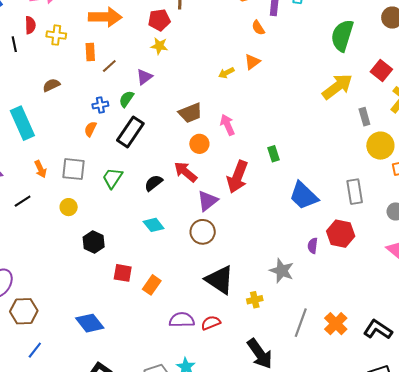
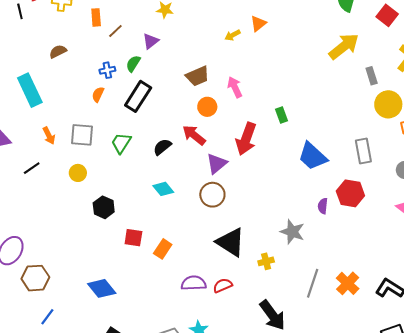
red square: (381, 71) -> (387, 15), moved

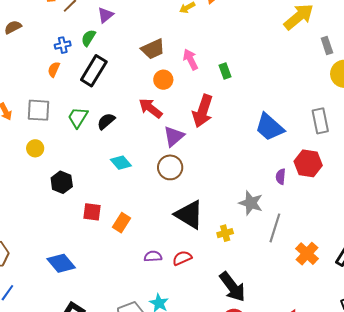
green rectangle: (282, 115) -> (225, 71), moved
black semicircle: (162, 147) -> (106, 121), moved
purple semicircle: (194, 283) -> (153, 256), size x0.7
gray line: (313, 283) -> (275, 228), moved

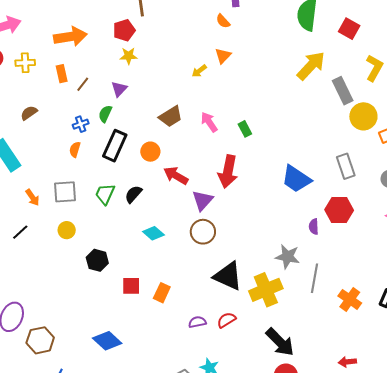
gray rectangle: (327, 45) -> (343, 91), size x1.5
orange circle: (163, 80) -> (150, 152), moved
yellow cross: (225, 233) -> (266, 290), size x2.0

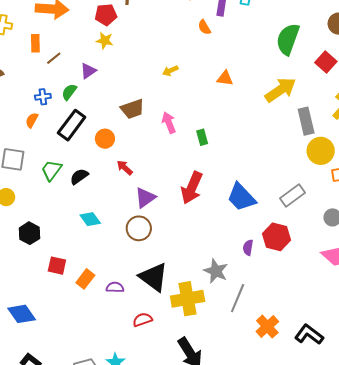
orange triangle: (223, 56) -> (225, 78), moved, turned 42
gray rectangle: (346, 166) -> (292, 196), turned 60
red arrow: (228, 172) -> (192, 188), moved
red arrow: (176, 176) -> (125, 168), size x0.7
purple semicircle: (197, 322) -> (115, 287), moved

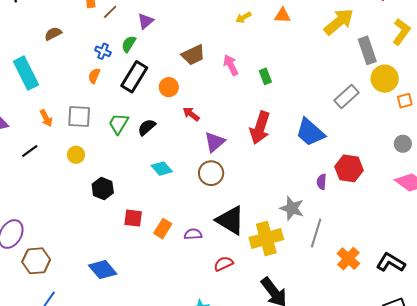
yellow arrow: (170, 71) -> (243, 17), moved
blue cross: (43, 97) -> (103, 51), turned 35
gray rectangle: (292, 196) -> (346, 96), moved

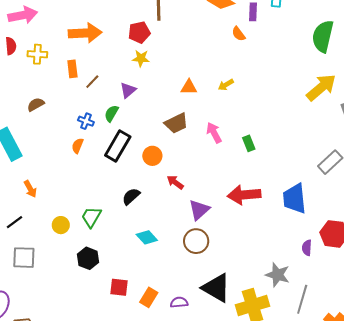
orange triangle: (282, 15) -> (189, 87), moved
gray square: (79, 117) -> (24, 258), moved
green trapezoid: (119, 124) -> (91, 217), moved
red arrow: (260, 128) -> (244, 195), turned 68
blue trapezoid: (310, 132) -> (295, 198), turned 44

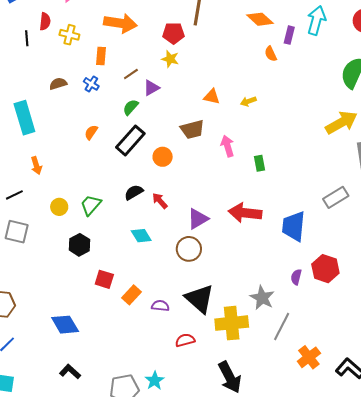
brown line: (92, 82) -> (131, 74), moved
blue cross: (86, 121) -> (91, 84), moved
red arrow: (175, 182) -> (160, 201), moved

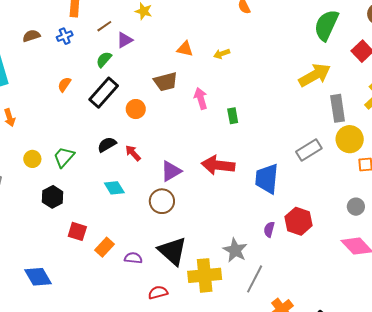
blue cross: (91, 84) -> (65, 36), turned 35

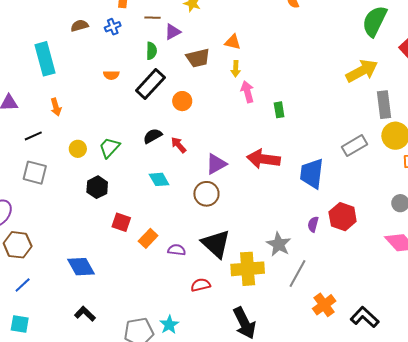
brown line: (104, 26) -> (153, 18), turned 35
yellow arrow: (222, 54) -> (236, 69), moved, turned -70
green semicircle: (104, 59) -> (151, 51), turned 138
brown trapezoid: (166, 82) -> (198, 58), moved
orange semicircle: (64, 84) -> (111, 75), turned -126

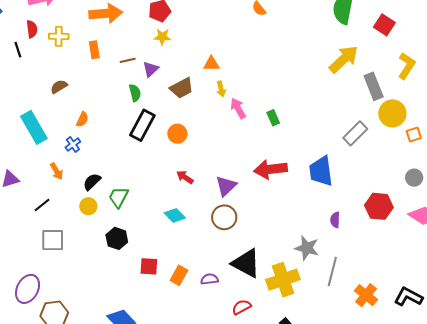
blue cross: (113, 27) -> (73, 144), moved
orange semicircle: (111, 75) -> (82, 119), moved, turned -49
black semicircle: (153, 136) -> (92, 182), moved
red hexagon: (343, 217) -> (379, 206), moved

